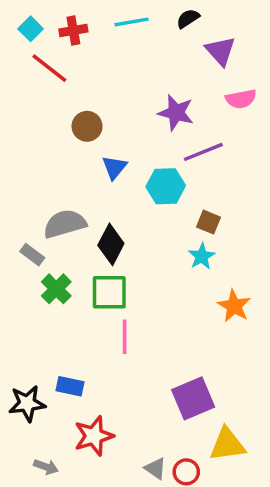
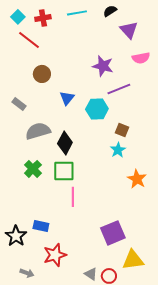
brown circle: (87, 126) -> (42, 74), moved
gray rectangle: (32, 255) -> (19, 104), moved
black star: (27, 403) -> (16, 236), turned -30

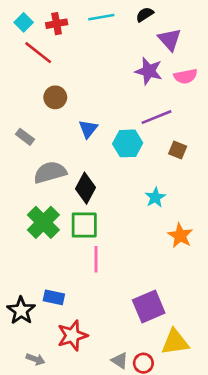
purple star: (103, 66) -> (149, 71), moved
brown square: (122, 130) -> (178, 150), moved
green cross: (33, 169) -> (43, 222), size x1.4

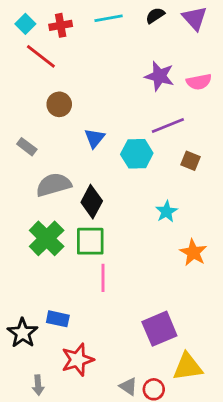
purple triangle: (170, 39) -> (195, 18), moved
gray arrow: (36, 359) -> (38, 385), turned 66

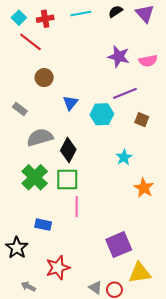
blue rectangle: (58, 319) -> (43, 225), moved
gray arrow: (38, 385) -> (28, 287), turned 120

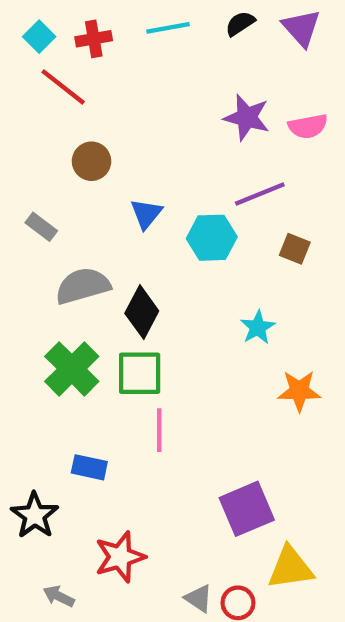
orange star: (144, 188) -> (299, 391), turned -30

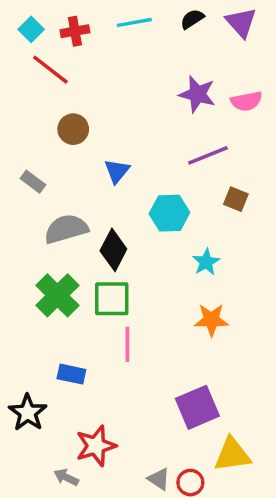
cyan hexagon: (212, 238) -> (169, 213), moved
orange star: (299, 391) -> (211, 320), moved
gray arrow: (59, 596) -> (66, 477), moved

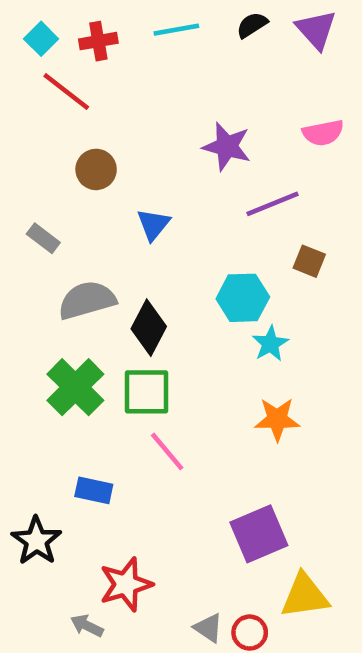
purple star: (197, 94) -> (227, 147), moved
cyan hexagon: (169, 213) -> (243, 298), moved
pink line: (127, 344) -> (167, 451), turned -40

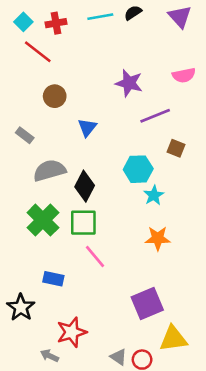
black semicircle: (252, 25) -> (133, 13), moved

